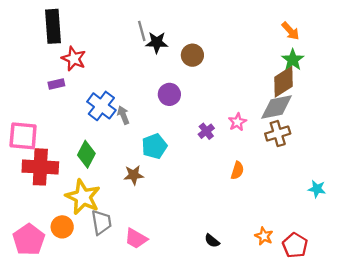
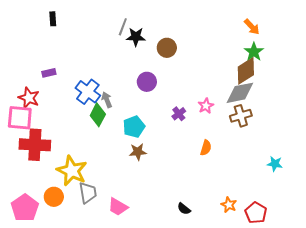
black rectangle: (53, 26) -> (53, 19), moved, size x0.5
gray line: (142, 31) -> (123, 27), turned 36
red star: (74, 59) -> (29, 98), moved
green diamond: (86, 154) -> (98, 115), moved
brown star: (134, 175) -> (138, 152), moved

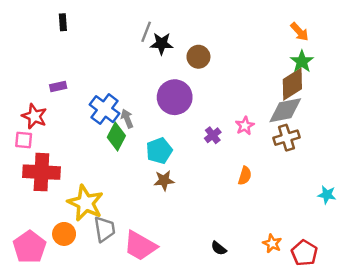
purple circle: (147, 82) -> (175, 97), size x1.5
pink square: (20, 118) -> (24, 140), size x0.6
pink trapezoid: (118, 207) -> (140, 246), size x1.4

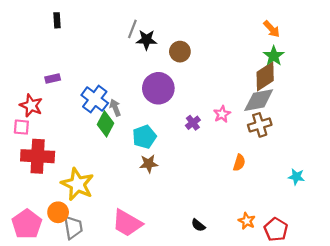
orange semicircle: (245, 176) -> (239, 163), moved
gray trapezoid: (104, 229) -> (73, 227), moved

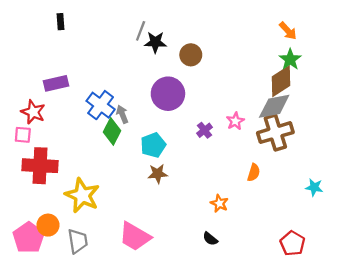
purple rectangle: (53, 79) -> (56, 83), size x1.5
brown cross: (260, 125) -> (275, 133), size x1.4
orange circle: (58, 212) -> (48, 225), moved
orange star: (247, 221) -> (219, 203), moved

